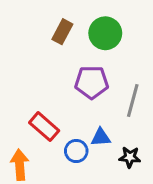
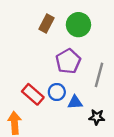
purple pentagon: (92, 82) -> (68, 61), turned -30
blue circle: (76, 151) -> (57, 92), moved

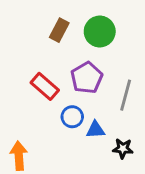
red rectangle: (33, 94) -> (45, 86), moved

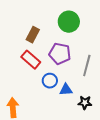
brown rectangle: (59, 30) -> (33, 35), moved
purple pentagon: (87, 78) -> (60, 54), turned -30

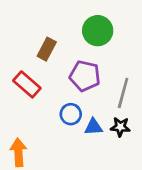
red rectangle: (31, 60) -> (27, 84), moved
black star: (85, 103) -> (120, 127), moved

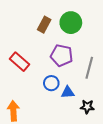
brown rectangle: (47, 49) -> (44, 25), moved
black star: (120, 127) -> (87, 107), moved

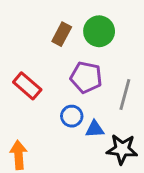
black star: (87, 107) -> (122, 149), size x1.5

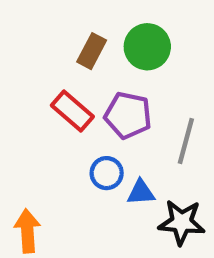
red rectangle: (27, 86) -> (72, 111), moved

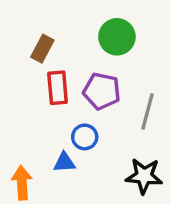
brown rectangle: (92, 51) -> (42, 49), moved
red rectangle: (72, 111) -> (58, 88), turned 44
blue triangle: (141, 192) -> (64, 162), moved

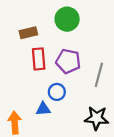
green circle: (117, 37) -> (67, 19), moved
brown rectangle: (42, 49) -> (28, 33), turned 48

